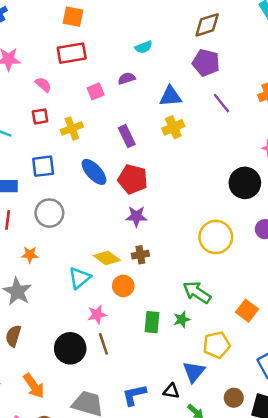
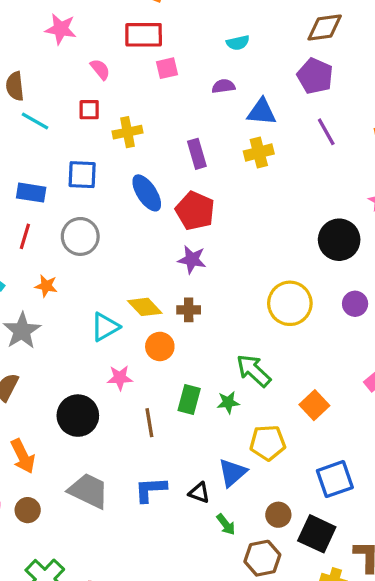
purple semicircle: (127, 78) -> (223, 86), moved
pink square: (96, 91) -> (167, 68), moved
brown line: (103, 344) -> (149, 423), moved

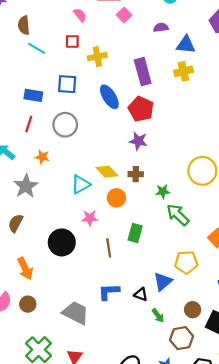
pink square: (167, 68) -> (124, 15), turned -32
purple rectangle: (197, 154) -> (143, 72), size x1.4
green star: (228, 402) -> (163, 191), moved
gray trapezoid: (89, 491) -> (76, 313), moved

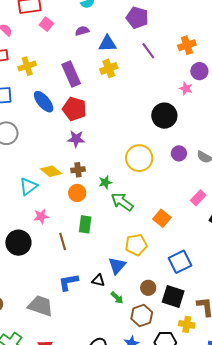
orange circle: (116, 198) -> (77, 193), moved

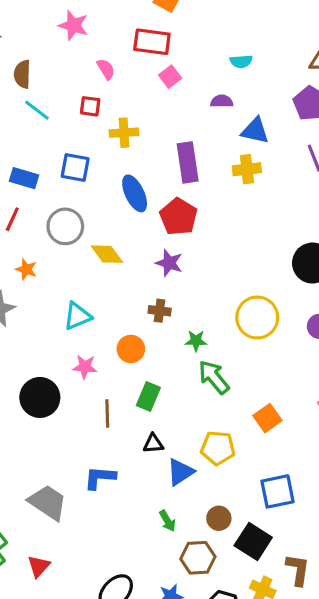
yellow diamond: (51, 171) -> (107, 254), moved
orange circle: (77, 193) -> (131, 349), moved
black triangle: (98, 280) -> (153, 444), moved, turned -32

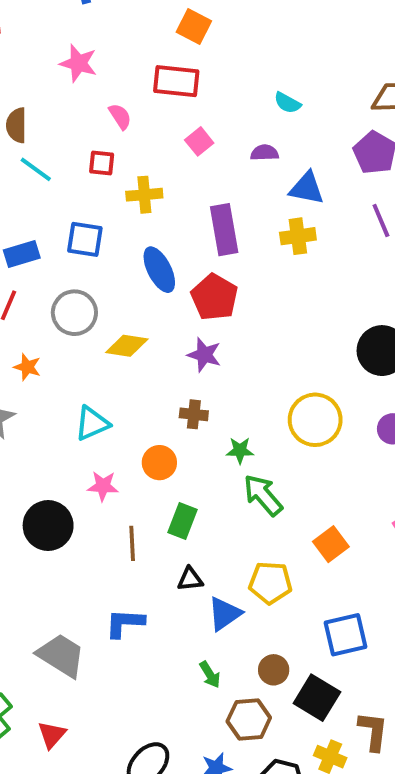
cyan semicircle: (241, 61) -> (287, 103), turned 35
pink square: (170, 77) -> (199, 141), moved
blue rectangle: (24, 178) -> (22, 254), turned -32
yellow diamond: (107, 254) -> (127, 346), turned -44

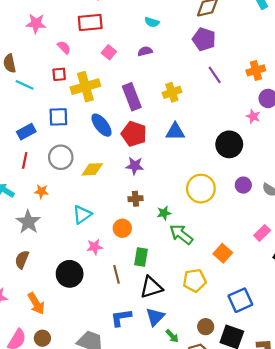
blue triangle: (307, 188) -> (175, 131), moved
yellow cross: (144, 195) -> (85, 87), size x1.5
black triangle: (190, 579) -> (151, 287), size x1.6
blue triangle: (225, 614) -> (155, 317), moved

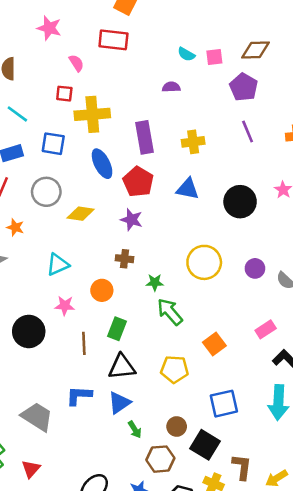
pink square: (109, 52) -> (214, 57), moved, turned 32
cyan line: (25, 85) -> (17, 114), moved
black circle: (229, 144) -> (240, 202), moved

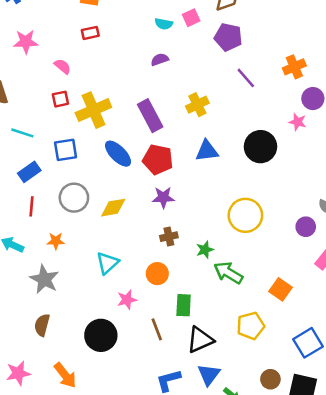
red rectangle: (113, 40) -> (90, 33), size x0.6
purple circle: (255, 268) -> (306, 227), moved

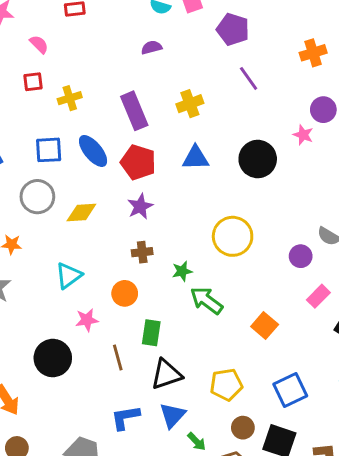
orange cross: (294, 67) -> (313, 53), moved
yellow cross: (93, 110) -> (70, 98), size x0.6
blue square: (66, 150) -> (49, 150), moved
purple star: (163, 197) -> (140, 206), turned -30
yellow pentagon: (251, 326) -> (226, 385), moved

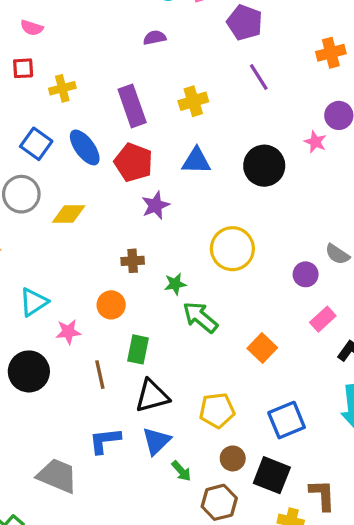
pink semicircle: (39, 44) -> (32, 28), turned 150
blue square: (49, 150) -> (36, 144), turned 36
purple star: (140, 206) -> (155, 205), moved
cyan triangle: (69, 276) -> (34, 302), moved

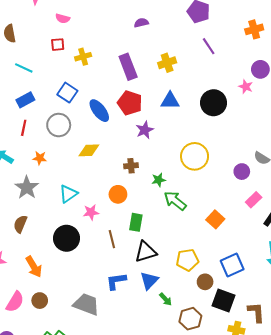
blue ellipse: (85, 147) -> (99, 111), moved
yellow diamond: (69, 214) -> (89, 150), moved
brown circle: (233, 458) -> (205, 282), moved

